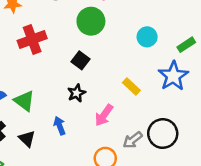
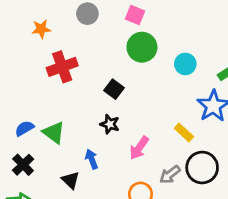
green circle: (91, 21) -> (142, 47), moved
yellow rectangle: (131, 86) -> (184, 133), moved
black star: (77, 93) -> (110, 124), turned -30
black triangle: (27, 139) -> (71, 180), moved

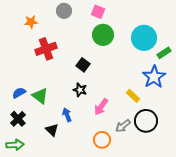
cyan circle: (185, 64) -> (144, 38), moved, size x1.6

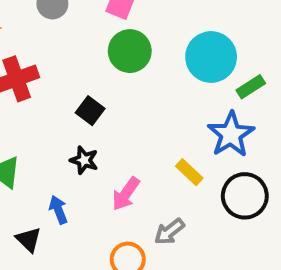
black circle: (146, 121) -> (245, 196), moved

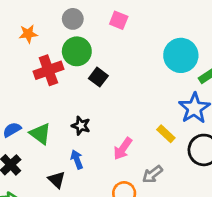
green circle: (130, 51) -> (77, 51), moved
black square: (90, 111) -> (98, 77), moved
black star: (84, 160) -> (81, 126), moved

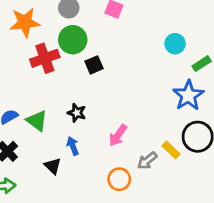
orange star: (28, 34) -> (25, 22), size x1.6
cyan circle: (181, 55) -> (175, 44), size x0.6
black square: (98, 77) -> (94, 65), turned 30
yellow rectangle: (166, 134) -> (171, 150), moved

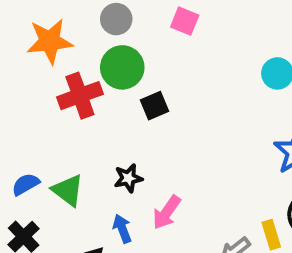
black star: (77, 113) -> (128, 178), turned -30
pink arrow: (118, 135) -> (167, 212), moved
yellow rectangle: (171, 150) -> (271, 235), turned 30

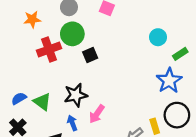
orange star: (50, 41) -> (32, 19), size x0.7
black star: (128, 178) -> (76, 95), size x1.5

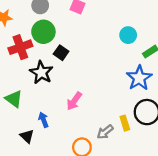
black square: (90, 55) -> (61, 53), turned -32
black star: (76, 95) -> (41, 72), moved, turned -30
pink arrow: (97, 114) -> (74, 101), moved

